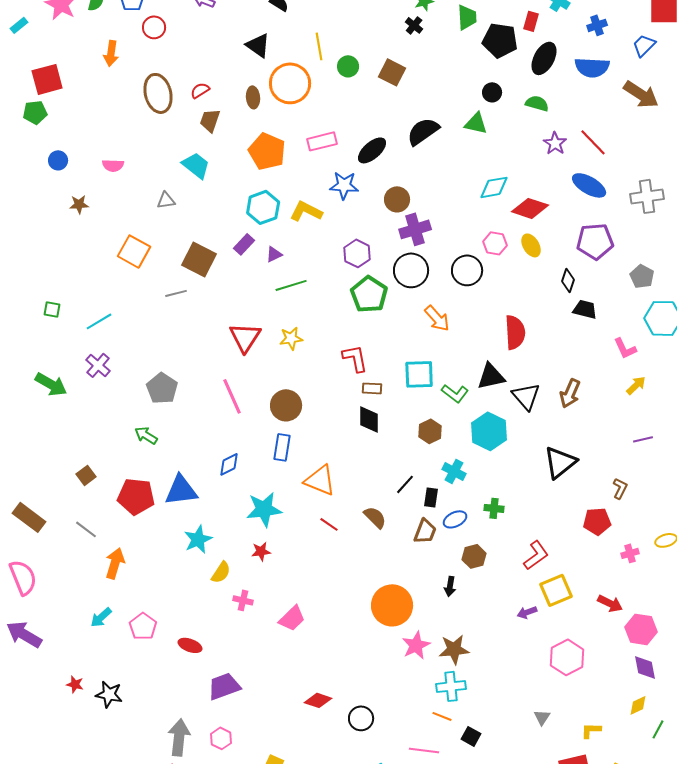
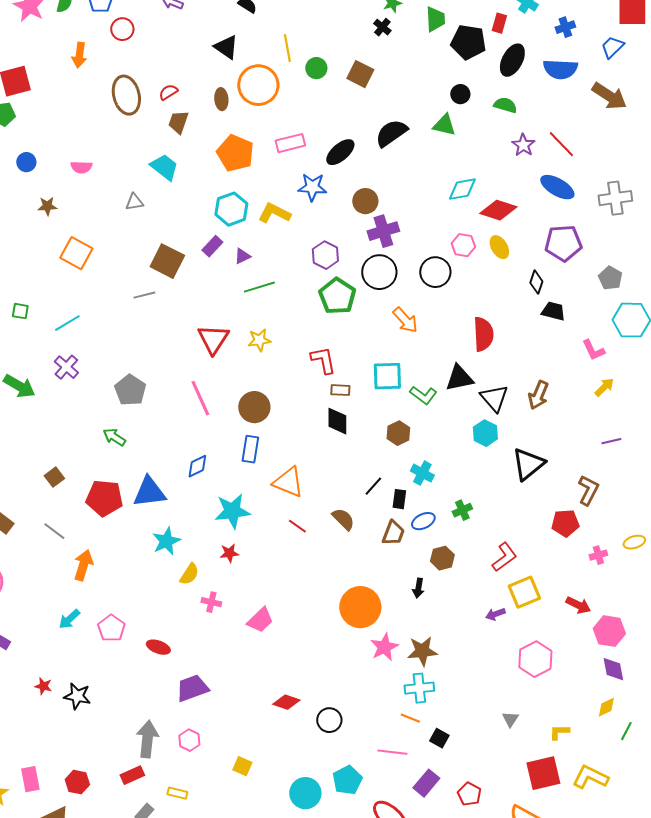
orange square: (134, 251) -> (76, 253), moved
cyan hexagon: (489, 431) -> (485, 433), moved, size x0.7
brown L-shape: (620, 488) -> (588, 490), size x1.4
green cross: (494, 508) -> (462, 510), turned -30

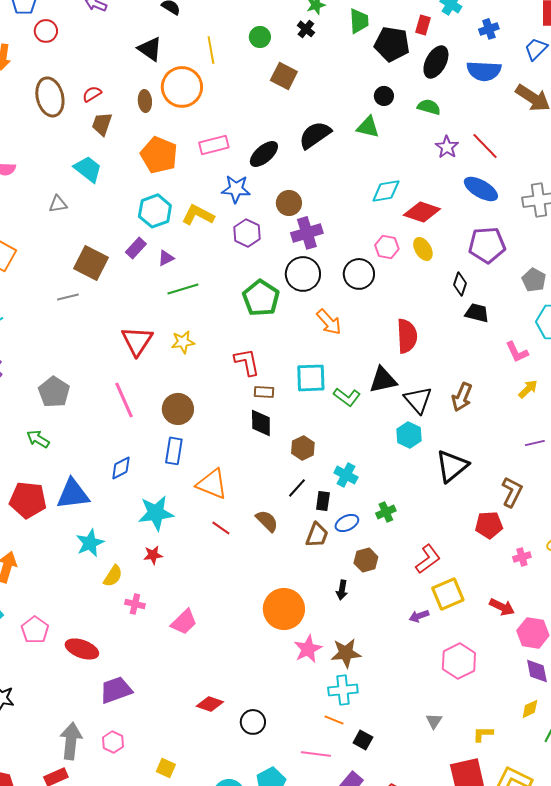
green circle: (316, 68) -> (260, 37), moved
purple hexagon: (325, 255) -> (247, 233), moved
brown hexagon: (398, 433) -> (303, 448), moved
red ellipse: (158, 647) -> (82, 649), size x1.4

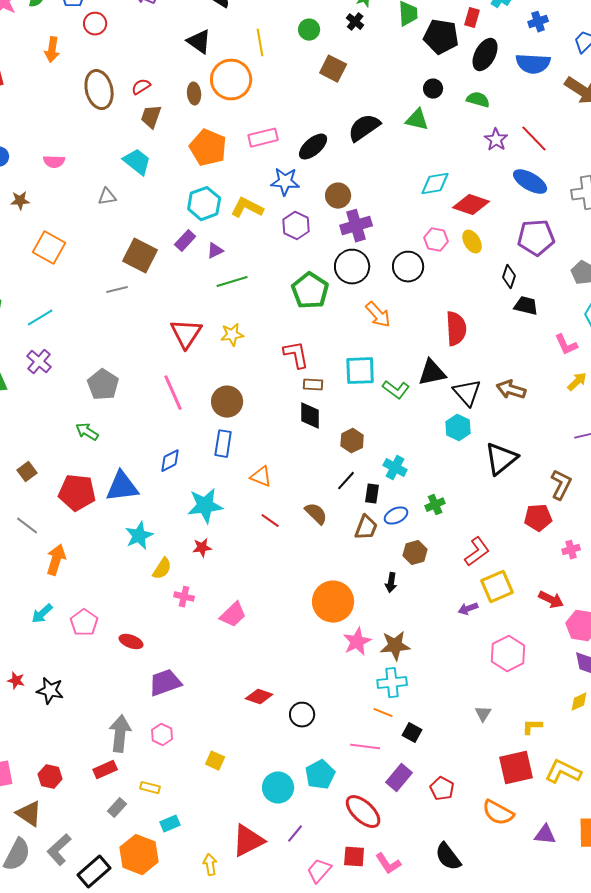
brown arrow: (462, 397) -> (511, 390), turned 84
orange triangle: (212, 484) -> (261, 477), size x0.7
red ellipse: (82, 649) -> (131, 642), size x0.7

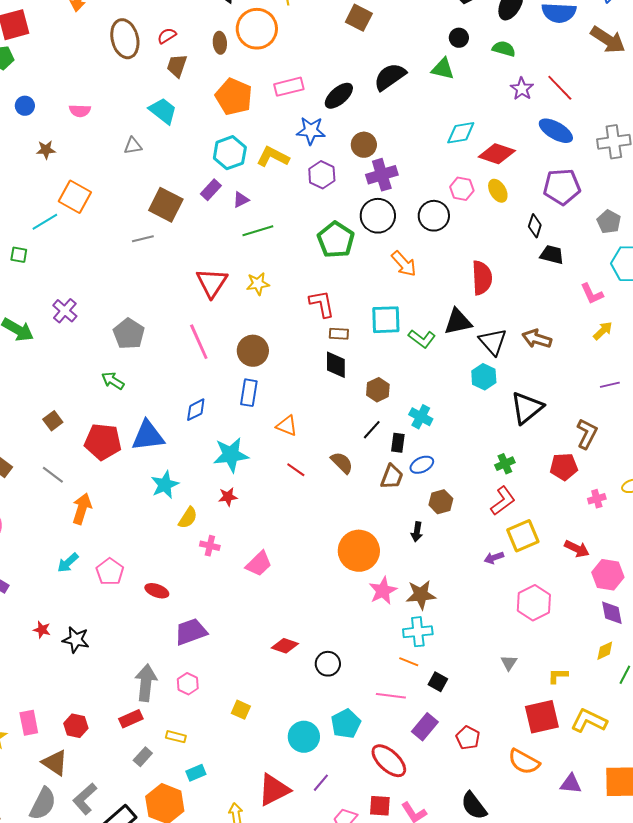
cyan line: (40, 318) -> (45, 222), moved
green cross: (435, 505) -> (505, 464), moved

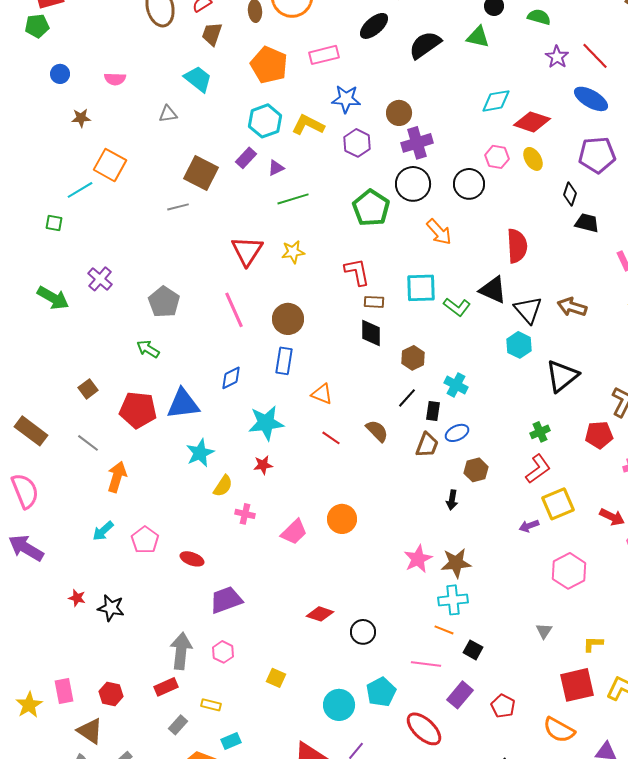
black ellipse: (339, 96) -> (374, 26), moved
black triangle: (458, 322) -> (493, 290), turned 36
orange circle: (359, 551) -> (342, 519), moved, size x0.7

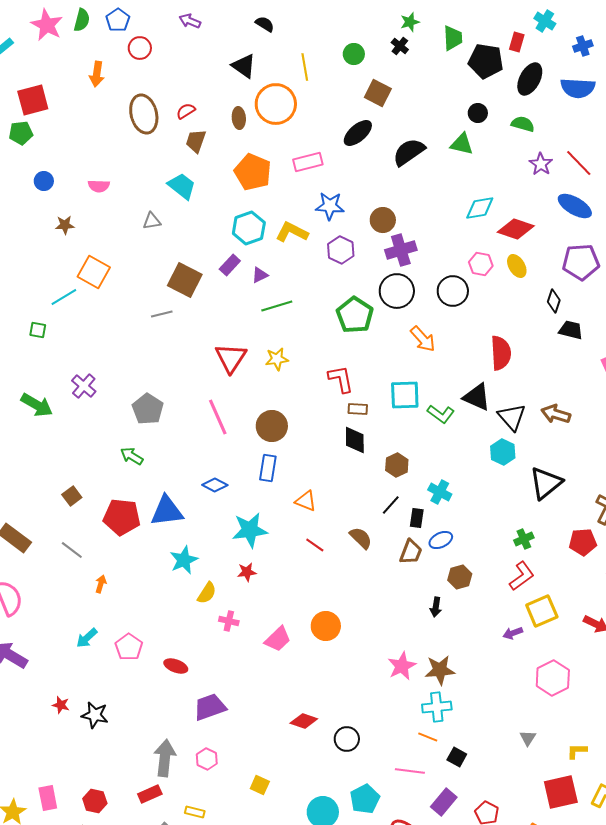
blue diamond: (231, 378) -> (215, 485), turned 55
orange arrow: (117, 477) -> (101, 584), size x0.6

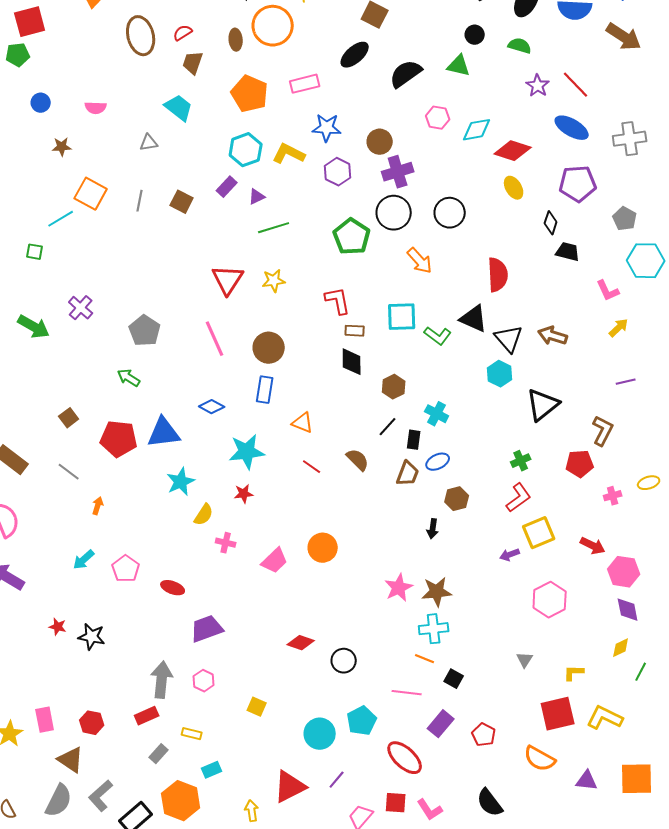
pink hexagon: (481, 264) -> (438, 118), moved
brown square: (185, 280) -> (182, 202), size x0.7
gray line: (162, 314) -> (140, 201), moved, turned -65

